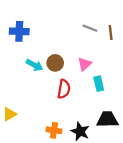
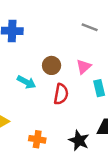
cyan arrow: (34, 65) -> (26, 82), moved
orange cross: (54, 130) -> (37, 139), moved

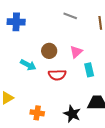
gray line: (90, 27) -> (70, 16), moved
red semicircle: (61, 94) -> (57, 75), turned 78

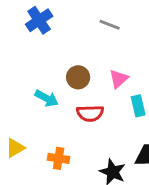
blue cross: (16, 22) -> (39, 20), moved, turned -36
orange cross: (37, 113) -> (59, 158), moved

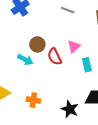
brown circle: (78, 77) -> (37, 44), moved
red semicircle: (90, 113) -> (55, 57), moved, turned 66

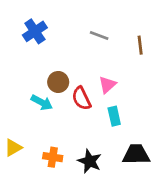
cyan rectangle: (87, 65) -> (114, 116), moved
black star: (70, 109) -> (90, 161), moved

